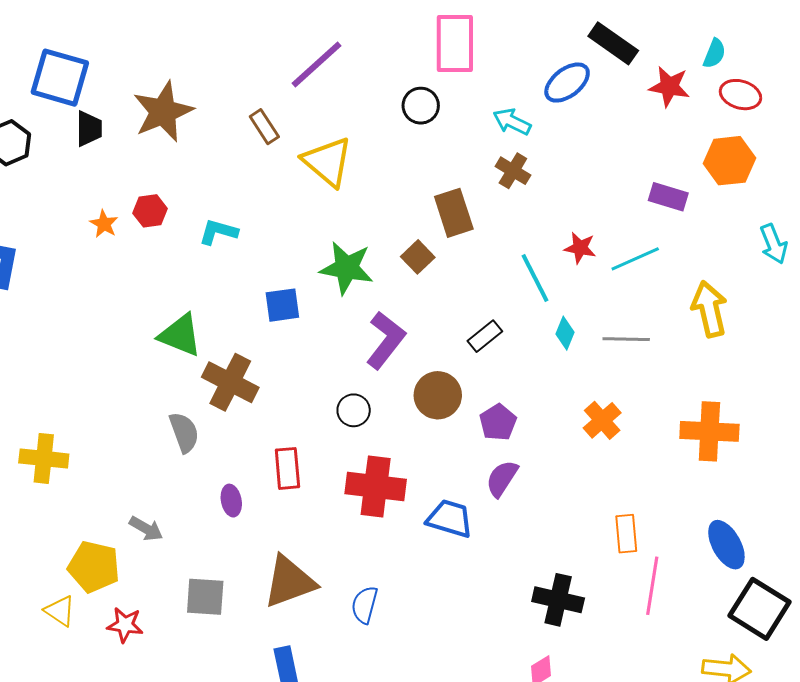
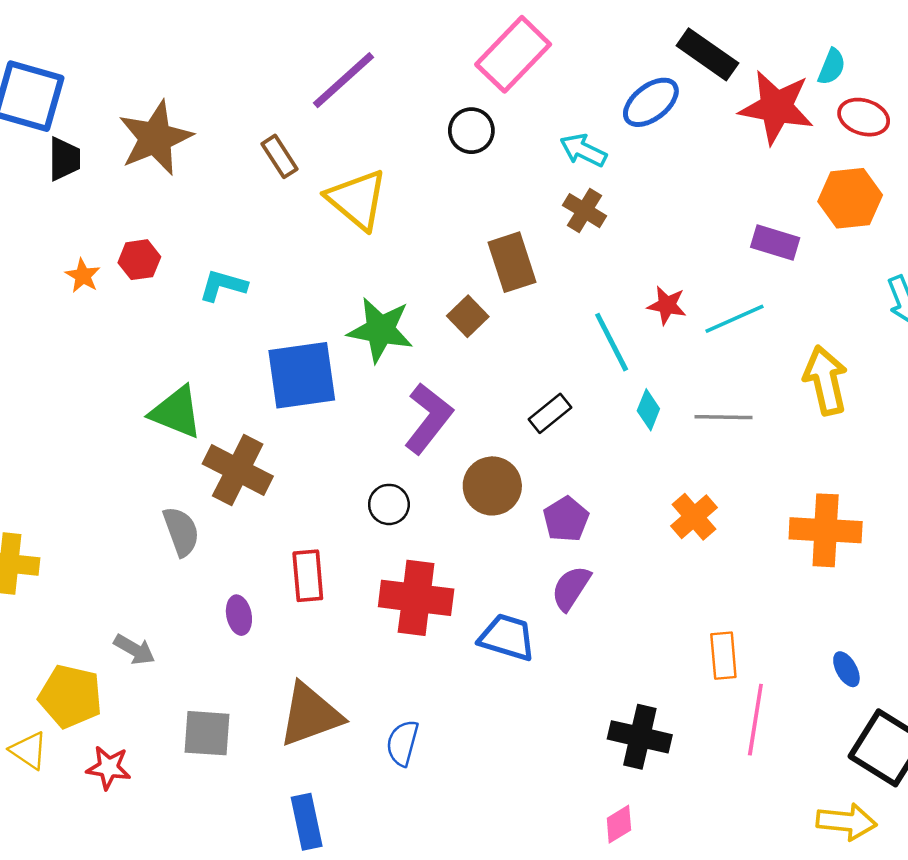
pink rectangle: (455, 43) -> (513, 54), turned 44
red star: (669, 87) -> (776, 107), size x1.5
blue square: (282, 305) -> (302, 375), size x1.6
blue ellipse: (726, 545) -> (846, 669), size x0.6

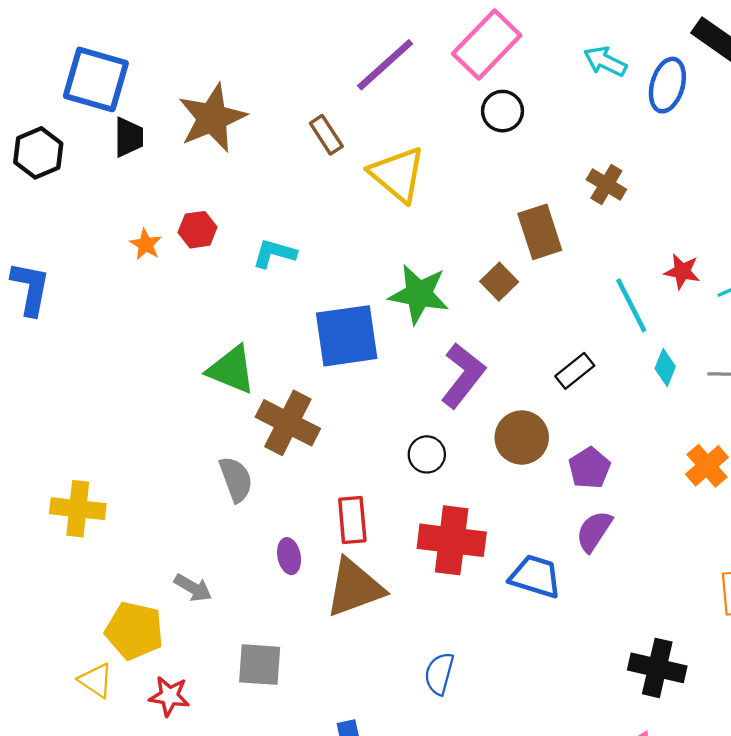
pink rectangle: (513, 54) -> (487, 44), moved
blue ellipse: (651, 102) -> (667, 85), turned -36
cyan arrow: (583, 150) -> (605, 61), moved
brown triangle: (310, 715) -> (355, 588), moved

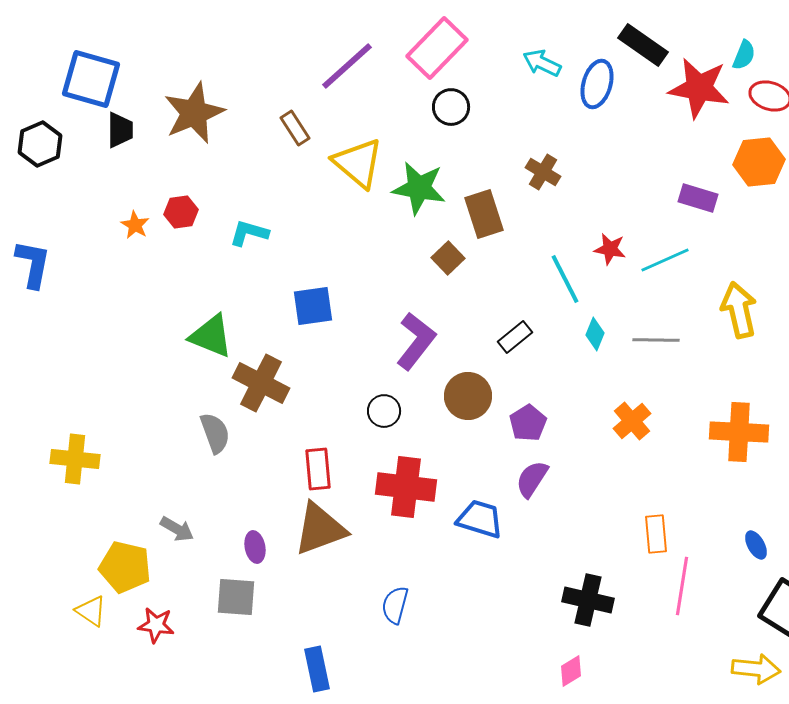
green star: (419, 294) -> (419, 188), moved
blue square: (347, 336) -> (313, 306), size x0.7
purple ellipse: (289, 556) -> (255, 547), moved

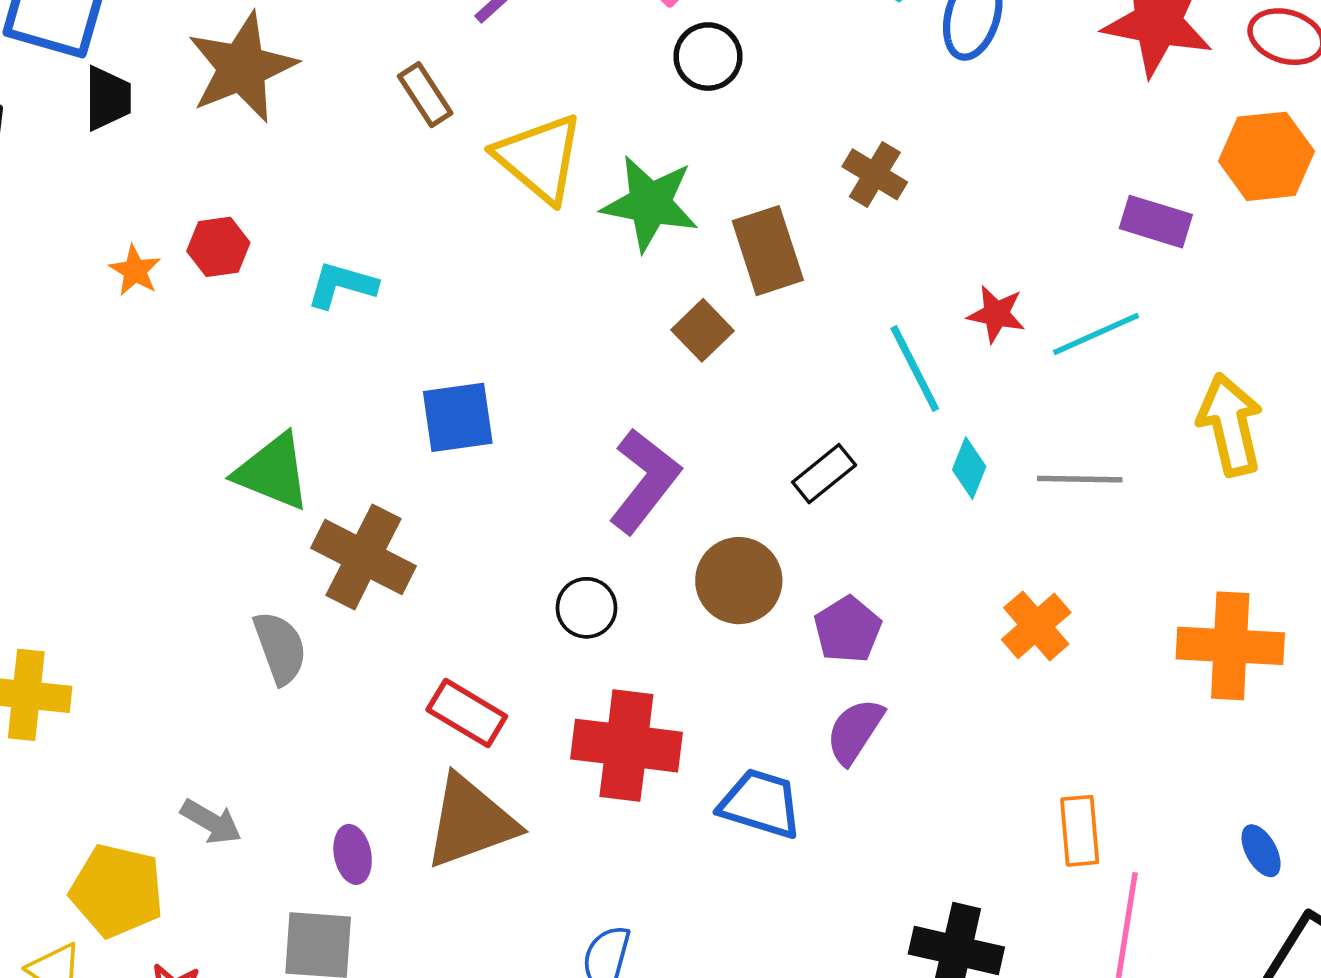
red rectangle: (318, 469) -> (467, 713), turned -54

